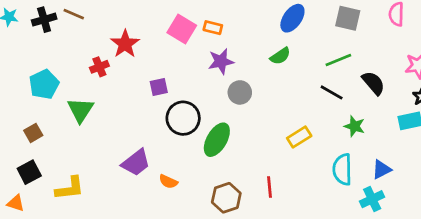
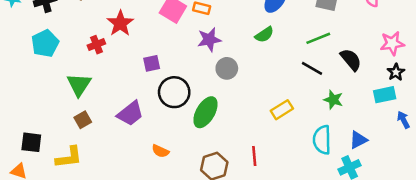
cyan pentagon: (44, 84) -> (45, 43), moved
brown square: (33, 133) -> (83, 120), moved
purple trapezoid: (136, 163) -> (130, 113), moved
black square: (29, 172) -> (31, 142), turned 35

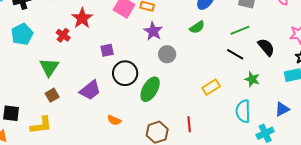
purple star: (209, 40) -> (153, 31), turned -30
red cross: (96, 45) -> (63, 35), turned -32
blue triangle: (358, 140) -> (282, 109), moved

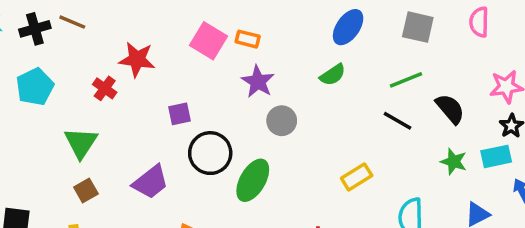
red star: (82, 18) -> (137, 59), turned -30
green star: (252, 79) -> (454, 162), moved

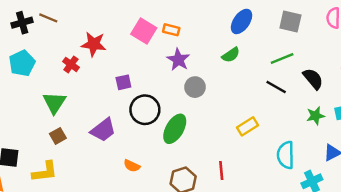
green star: (454, 162) -> (315, 116), turned -30

